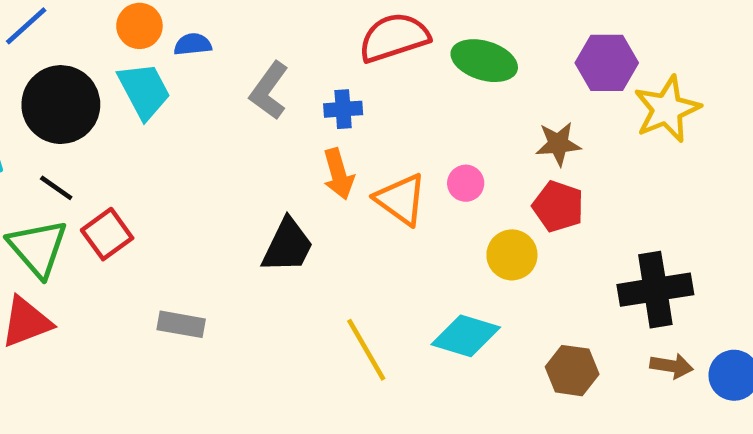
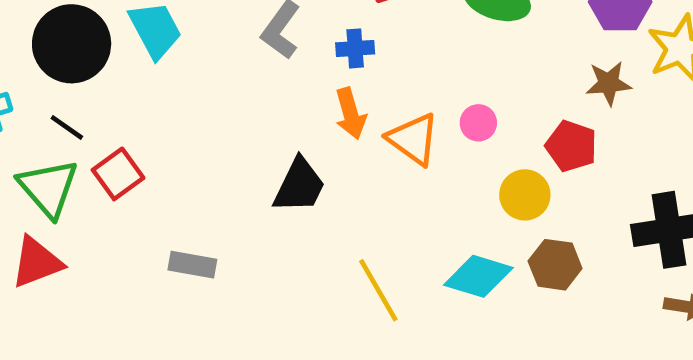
brown star: (558, 144) -> (609, 83), moved
brown hexagon: (572, 371) -> (555, 265), moved

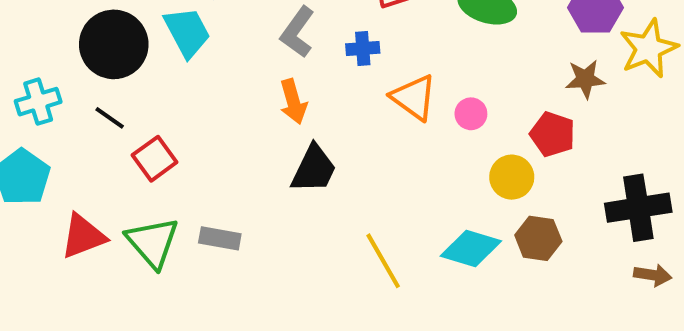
orange arrow: (350, 114) -> (293, 102), moved
orange triangle: (413, 139) -> (414, 97), moved
green triangle: (48, 188) -> (152, 242), moved

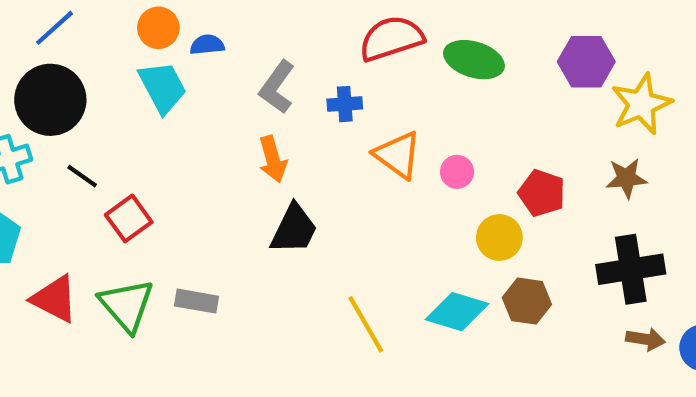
black circle: (114, 44) -> (50, 100), moved
brown star: (585, 79) -> (626, 178), moved
red triangle: (83, 236) -> (55, 299), turned 48

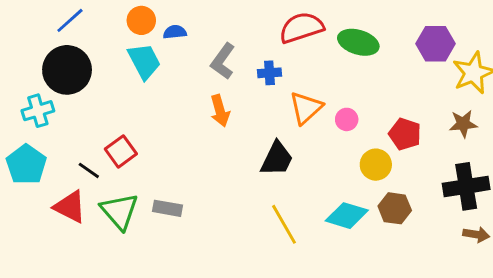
orange triangle: (398, 155) -> (306, 108), turned 42
black line: (82, 176) -> (89, 170), moved
black trapezoid: (294, 229) -> (277, 159), moved

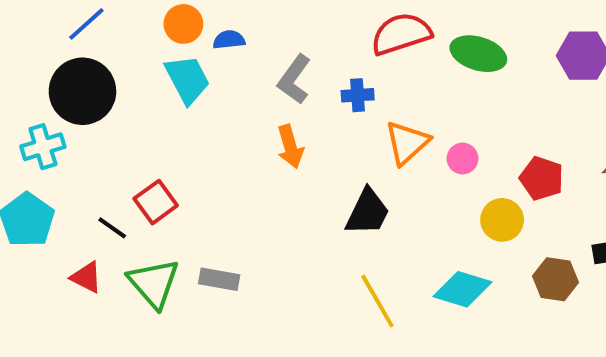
red triangle: (70, 207) -> (86, 277), size x0.7
brown hexagon: (395, 208) -> (556, 279), moved

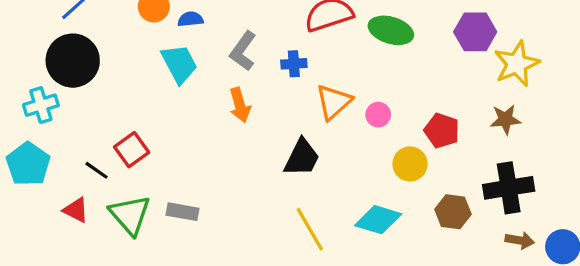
cyan trapezoid: (187, 79) -> (179, 64), moved

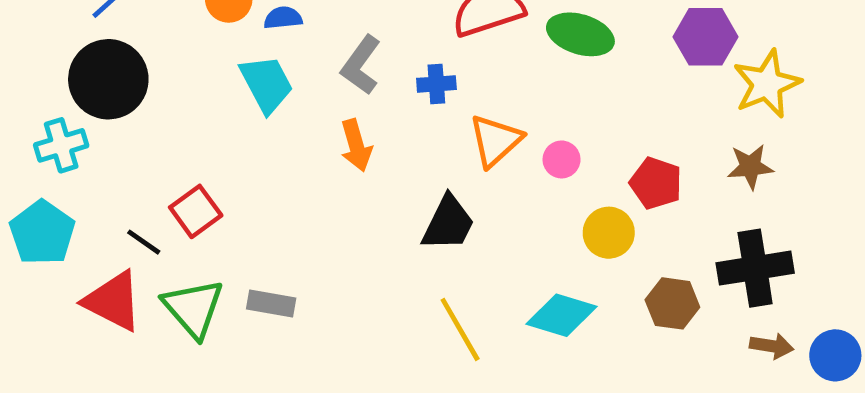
red triangle: (76, 210) -> (113, 301), size x1.6

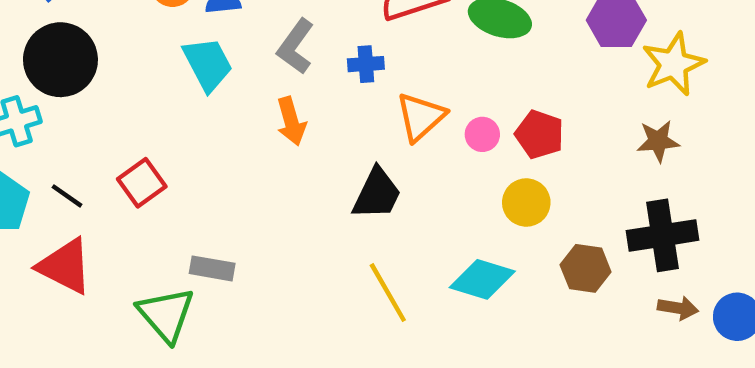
red pentagon: (656, 183) -> (539, 134), moved
black line: (144, 242) -> (67, 196), moved
green triangle: (193, 308) -> (166, 315), moved

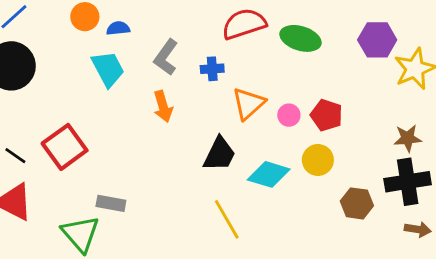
brown star: (658, 141) -> (408, 138), moved
red square: (142, 183) -> (65, 147), size x1.4
cyan diamond: (482, 279) -> (269, 174), moved

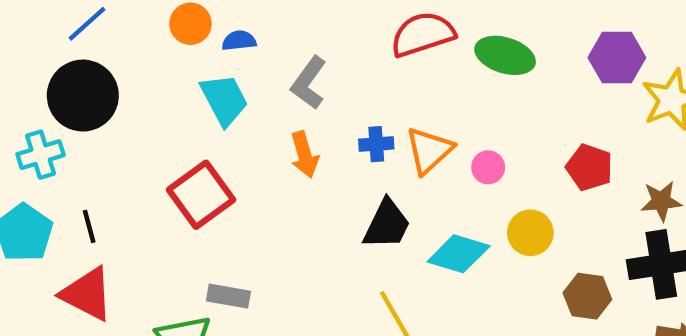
blue cross: (212, 69) -> (376, 144), moved
red pentagon: (327, 115) -> (589, 167), moved
red square: (65, 147) -> (201, 195), moved
black line: (15, 156) -> (89, 226), turned 40

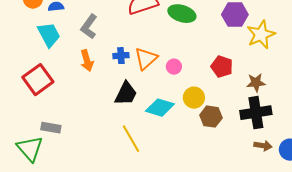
brown hexagon: (587, 296) -> (211, 117), moved

